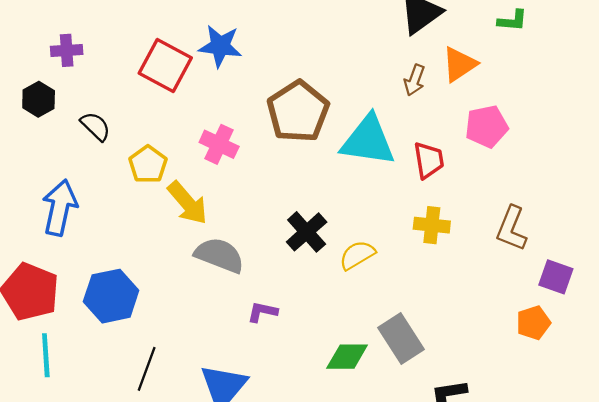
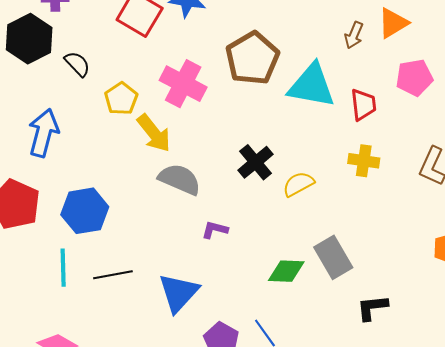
black hexagon: (39, 99) -> (29, 39), size x1.6
pink cross: (219, 144) -> (183, 84), size x1.4
cyan line: (46, 355) -> (63, 268), moved
black line: (147, 369) -> (113, 275), turned 57

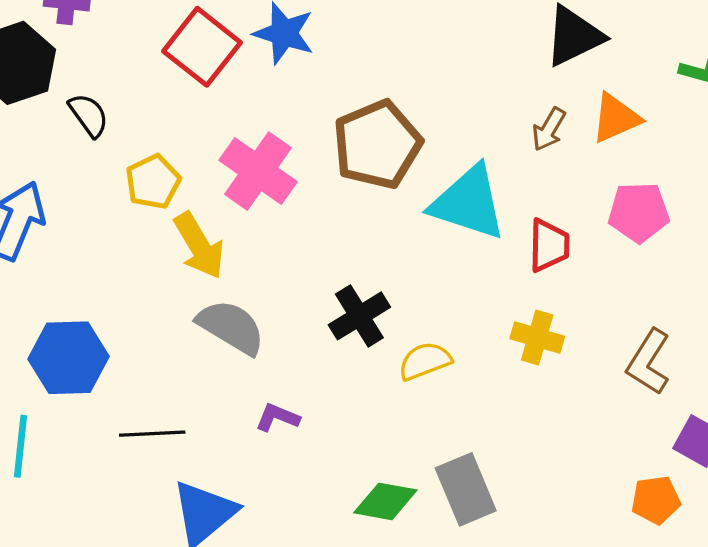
black line: (113, 275) -> (152, 434), moved

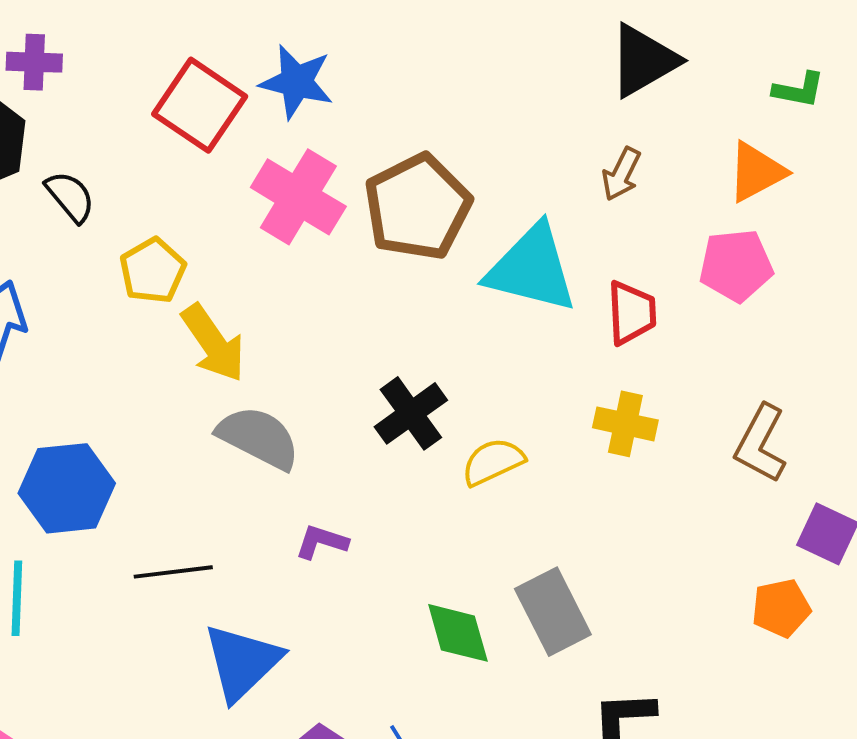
orange triangle: (616, 118) -> (756, 172), moved
pink cross: (258, 171) -> (298, 197), moved
green diamond: (385, 501) -> (458, 633), turned 68

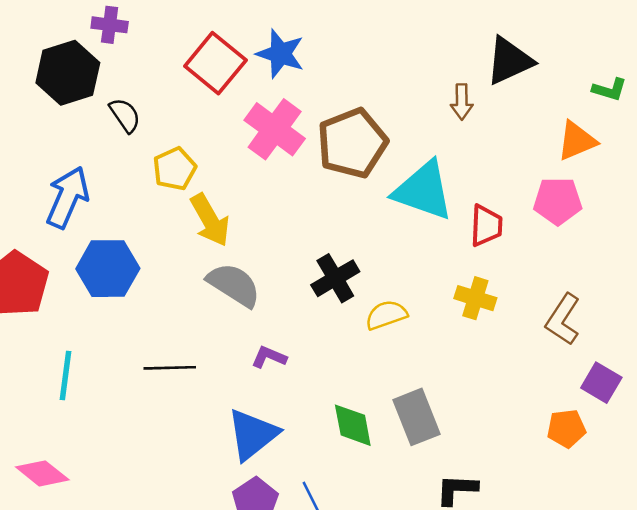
brown arrow: (621, 174) -> (462, 102), moved, turned -32
blue hexagon: (67, 488) -> (108, 269), moved
blue triangle: (242, 662) -> (252, 434), moved

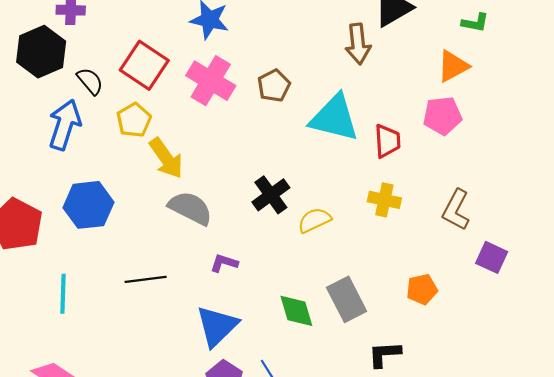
red square: (215, 63) -> (144, 65), moved
brown arrow: (462, 102) -> (358, 44), size x1.4
brown pentagon: (352, 143) -> (274, 86), size x0.6
blue arrow: (67, 197) -> (65, 125), moved
orange pentagon: (566, 428) -> (422, 289), moved

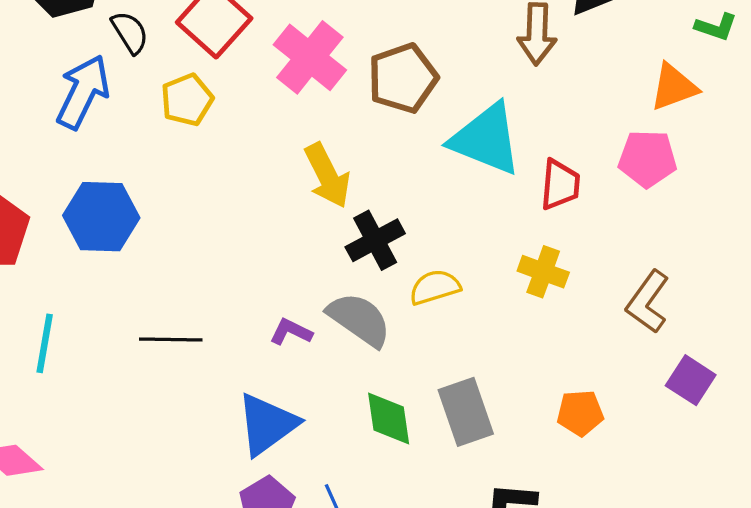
brown pentagon: (274, 86) -> (403, 78), size x1.4
yellow arrow: (166, 158) -> (327, 176), moved
gray semicircle: (190, 208) -> (359, 319), moved

